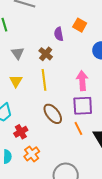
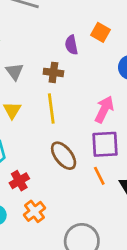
brown cross: (46, 54) -> (53, 72), turned -32
pink arrow: (82, 81) -> (104, 109), turned 30

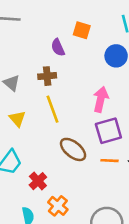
orange line: (99, 176) -> (109, 161), turned -48

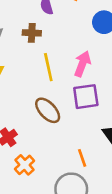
yellow line: (52, 109) -> (48, 67), moved
orange line: (109, 161) -> (82, 158), moved, turned 60

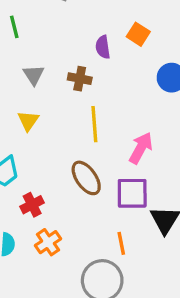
pink arrow: (82, 64) -> (141, 148), moved
purple square: (86, 97) -> (132, 193), moved

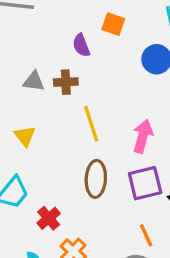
gray triangle: (34, 75) -> (34, 81), moved, turned -35
brown ellipse: (86, 178) -> (96, 179), turned 52

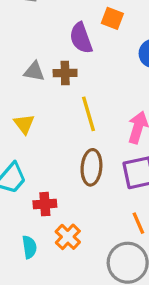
purple semicircle: (81, 45) -> (81, 38), size x1.4
red cross: (49, 218) -> (45, 204), turned 35

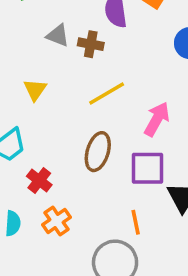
yellow line: (89, 114) -> (107, 93), turned 64
red cross: (45, 204) -> (39, 181), turned 30

